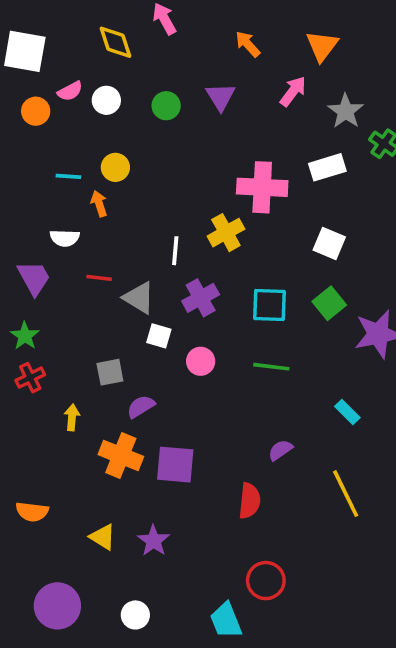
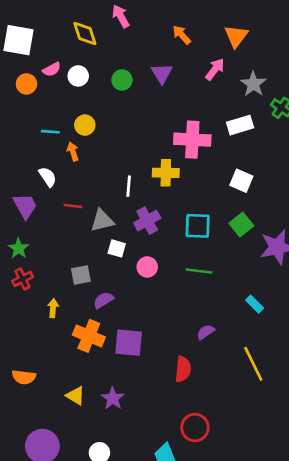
yellow cross: (226, 233) -> (166, 173), turned 30
white semicircle: (65, 238) -> (48, 177), turned -126
gray triangle: (139, 298) -> (102, 221), turned -45

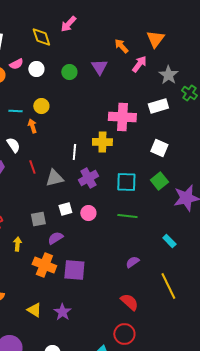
pink arrow: (121, 16) -> (68, 24), turned -108
orange arrow: (182, 35) -> (121, 46), moved
red line: (73, 206) -> (32, 167), turned 64
white square: (117, 248) -> (65, 209), moved, turned -32
red semicircle: (183, 369) -> (129, 302), moved, turned -54

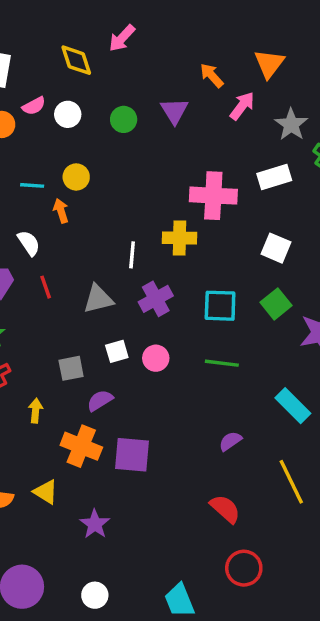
red line: (32, 167) -> (46, 287), moved
cyan rectangle: (169, 241) -> (293, 406), size x1.5
yellow triangle: (34, 310) -> (46, 492), moved
purple star: (62, 312) -> (95, 524), moved
red circle: (124, 334) -> (244, 568), moved

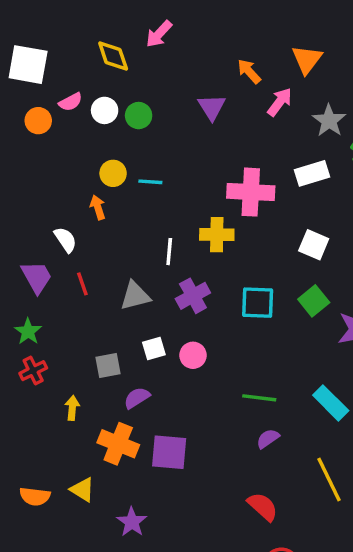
green circle: (124, 119) -> (139, 116), moved
cyan line: (32, 185) -> (150, 182), moved
green line: (222, 363) -> (259, 398), moved

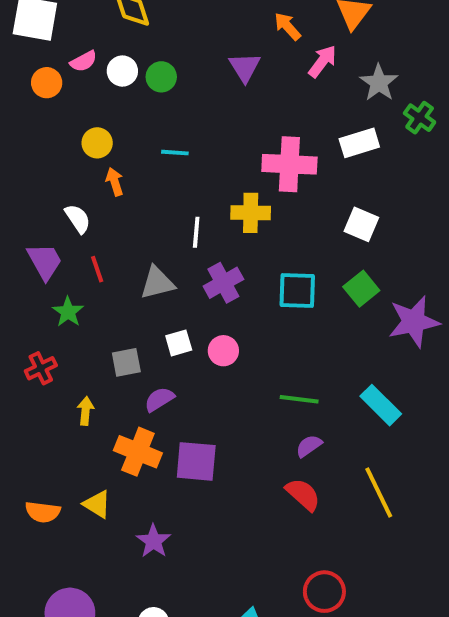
yellow circle: (113, 173) -> (97, 143), moved
green star: (28, 331) -> (68, 312), moved
red semicircle: (263, 507) -> (303, 494), moved

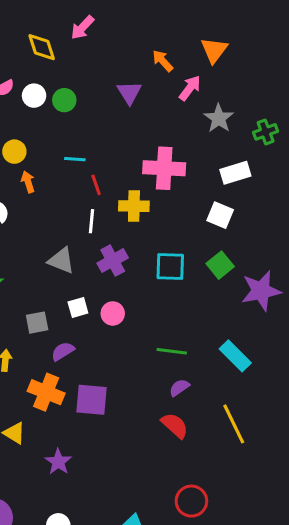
gray star: (379, 83) -> (219, 118), moved
green cross: (420, 118) -> (266, 132), turned 35
white rectangle: (359, 143) -> (235, 173), moved
red line: (97, 269) -> (96, 185), moved
gray triangle: (157, 283) -> (61, 261), turned 36

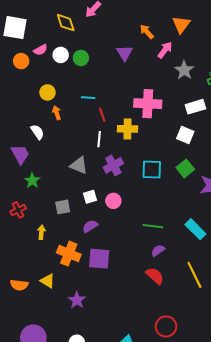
purple semicircle: (63, 351) -> (90, 226), moved

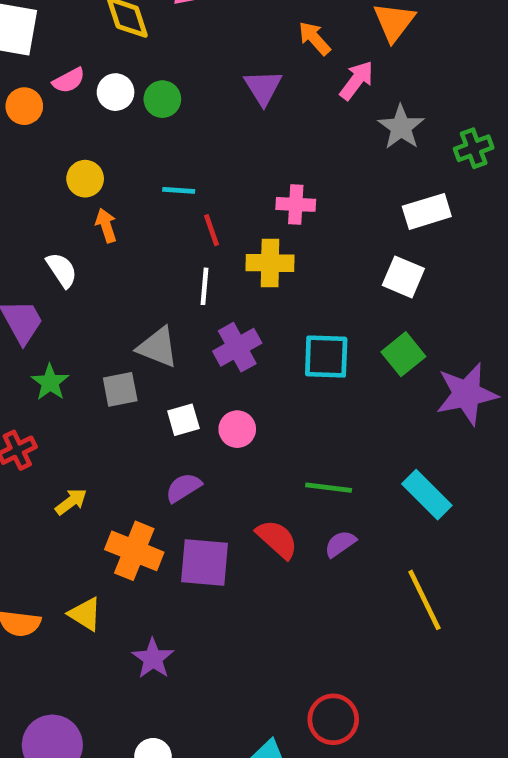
pink cross: (148, 104) -> (296, 204), moved, size x0.6
gray square: (63, 207) -> (120, 389), moved
yellow arrow: (41, 232) -> (71, 502), turned 48
red semicircle: (155, 276) -> (277, 539), moved
red circle: (166, 326) -> (333, 719), moved

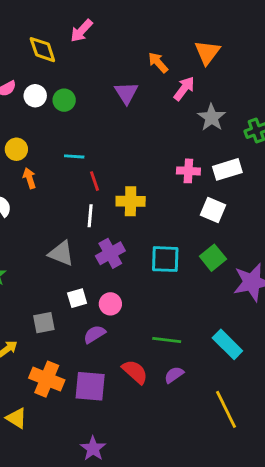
pink cross: (296, 204) -> (188, 171), moved
gray square: (120, 389) -> (44, 323), moved
purple semicircle: (183, 488) -> (94, 334), moved
purple star: (153, 658) -> (93, 448), moved

